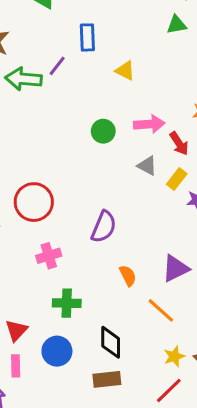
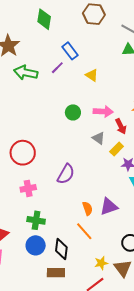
blue rectangle: (87, 37) -> (70, 51), turned -42
purple line: (57, 66) -> (57, 68), moved
orange semicircle: (128, 276) -> (87, 208), moved
orange line: (161, 310) -> (84, 231), moved
blue circle: (57, 351) -> (36, 245), moved

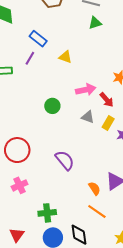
green circle: (73, 112) -> (52, 106), moved
purple semicircle: (66, 174) -> (65, 160), turned -55
pink cross: (28, 188) -> (20, 185), moved

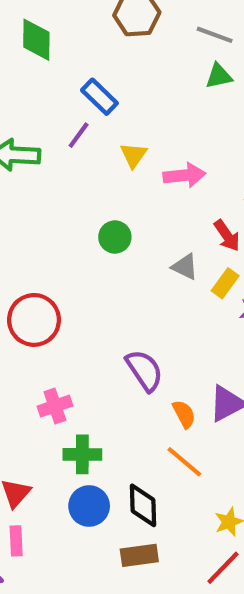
yellow triangle: (65, 57) -> (134, 155), moved, turned 40
pink arrow: (86, 90) -> (184, 175), moved
purple semicircle: (65, 160) -> (144, 370), moved
pink cross: (20, 185) -> (55, 406), moved

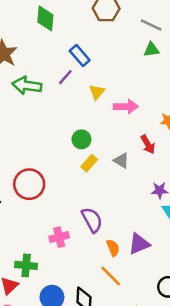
yellow rectangle: (225, 283) -> (89, 163), moved
pink cross: (55, 406) -> (59, 237), moved
green cross: (82, 454) -> (26, 265), moved

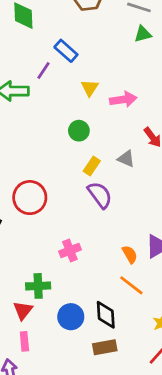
purple line: (65, 77) -> (43, 70), moved
green circle: (81, 139) -> (79, 131), moved
purple semicircle: (92, 220) -> (100, 195), moved

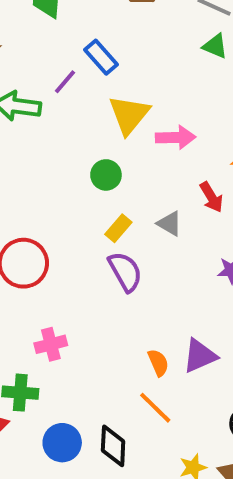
green triangle: (143, 34) -> (215, 46), turned 30
yellow triangle: (90, 88) -> (129, 115), size x1.6
pink cross: (70, 251) -> (51, 344), moved

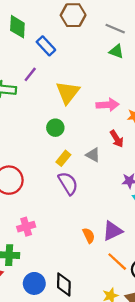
blue rectangle: (101, 57) -> (46, 46), moved
pink arrow: (176, 137) -> (108, 105), moved
orange line: (155, 408) -> (117, 262), moved

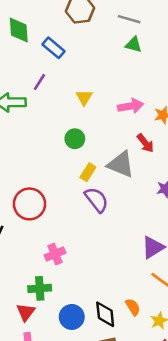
yellow triangle: (68, 92) -> (84, 97), size x0.6
gray triangle: (93, 155) -> (121, 164), size x1.6
orange semicircle: (89, 236) -> (133, 307), moved

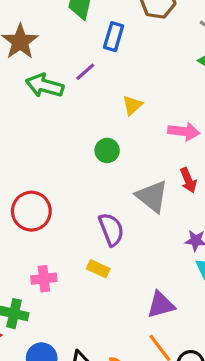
blue rectangle: (53, 48) -> (114, 37), turned 50
yellow rectangle: (88, 172) -> (98, 269), moved, turned 66

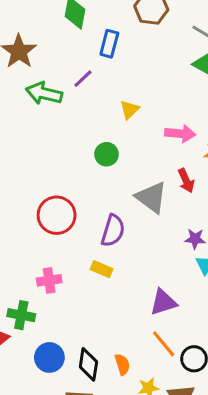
red circle: (31, 211) -> (57, 215), moved
purple semicircle: (111, 229) -> (113, 231), turned 40

